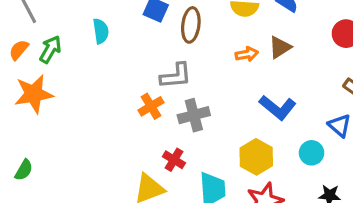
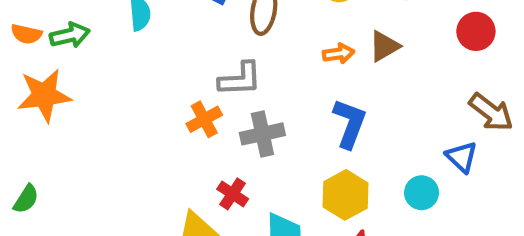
green arrow: (50, 49) -> (70, 35), turned 44
orange semicircle: (19, 50) -> (26, 34), turned -120
blue L-shape: (278, 107) -> (350, 123), moved, turned -111

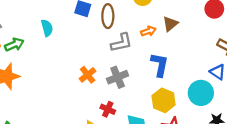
gray L-shape: (240, 79) -> (121, 43), moved
cyan circle: (422, 193) -> (201, 93), size x1.5

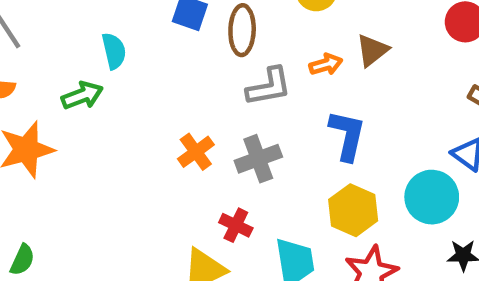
green arrow: (14, 45) -> (82, 96), moved

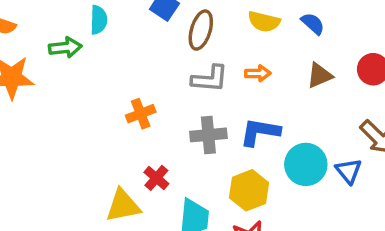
brown triangle: (372, 50) -> (319, 76), moved
blue L-shape: (347, 135) -> (260, 132), turned -108
gray cross: (258, 159) -> (208, 135), moved
cyan circle: (432, 197) -> (306, 164), moved

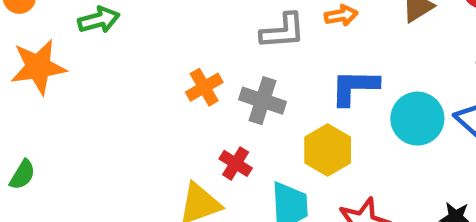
gray cross: (208, 135) -> (263, 101), moved, turned 32
yellow hexagon: (249, 190) -> (328, 150), moved

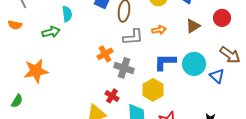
orange star: (38, 67) -> (36, 71), moved
orange cross: (204, 87) -> (105, 54), moved
cyan circle: (417, 119) -> (194, 64), moved

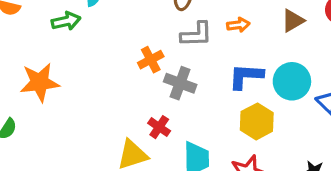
yellow hexagon: (153, 90) -> (257, 121), moved

